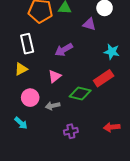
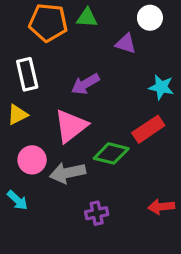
pink triangle: (55, 76) -> (71, 126), size x1.6
gray arrow: (53, 106) -> (68, 173), size x1.5

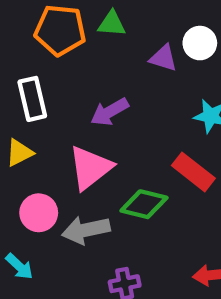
white circle: (150, 18) -> (200, 43), moved
red rectangle: (148, 129) -> (193, 172), turned 72

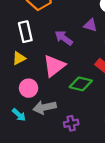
purple triangle: (163, 58) -> (90, 25), moved
purple arrow: (110, 112) -> (64, 38), turned 66
gray arrow: (86, 230) -> (45, 107), moved

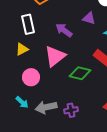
gray arrow: (45, 107) -> (46, 107), moved

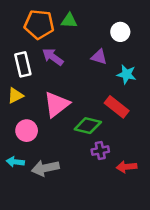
purple arrow: (64, 30) -> (53, 57), moved
cyan arrow: (22, 102) -> (15, 162), turned 144
purple cross: (71, 110) -> (100, 151), moved

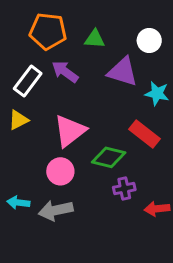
green triangle: (69, 21) -> (95, 39), moved
purple triangle: (99, 57) -> (123, 72), size x1.5
white rectangle: (23, 64) -> (28, 81), turned 50
pink circle: (27, 131) -> (60, 171), moved

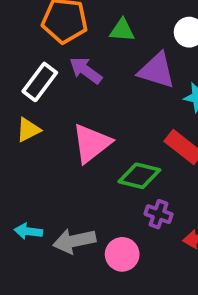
pink circle: (60, 171) -> (122, 254), moved
purple cross: (124, 189) -> (159, 214), turned 30

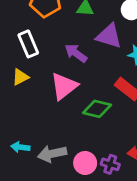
purple arrow: (86, 70) -> (76, 53), moved
white rectangle: (40, 82) -> (28, 44), turned -60
purple cross: (159, 214) -> (110, 164), moved

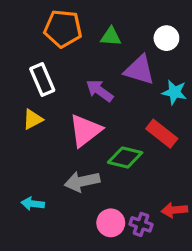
gray arrow: (52, 154) -> (82, 181), moved

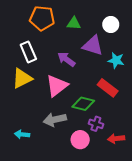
yellow triangle: (33, 119) -> (22, 78), size x1.5
pink circle: (111, 223) -> (80, 140), moved
purple cross: (141, 224) -> (96, 124), moved

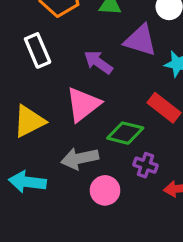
yellow triangle: (22, 78) -> (29, 121), moved
cyan arrow: (22, 134) -> (27, 182), size x1.5
pink circle: (80, 140) -> (105, 190), moved

